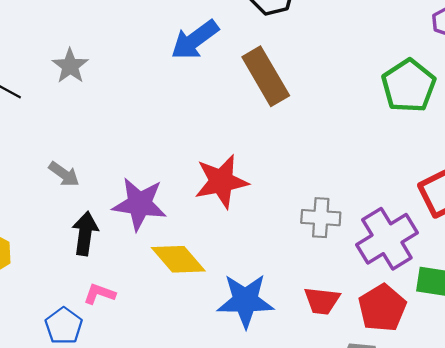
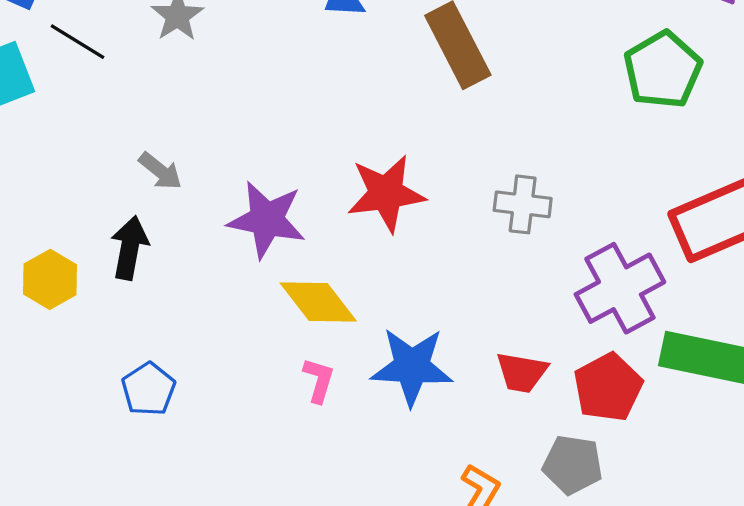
gray cross: (321, 218) -> (523, 204), moved
black arrow: (85, 233) -> (130, 248), moved
pink L-shape: (99, 294) -> (319, 380), moved, turned 84

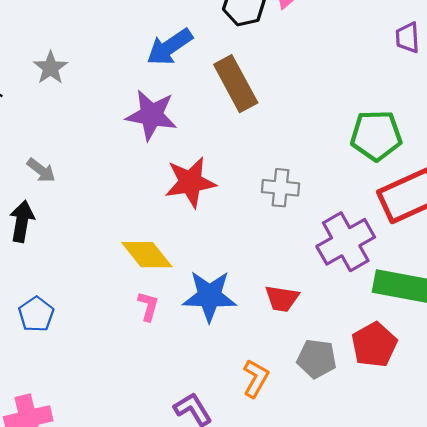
green pentagon: (663, 70) -> (376, 135), moved, turned 30
purple star: (267, 220) -> (151, 115), moved
red pentagon: (608, 387) -> (374, 345), moved

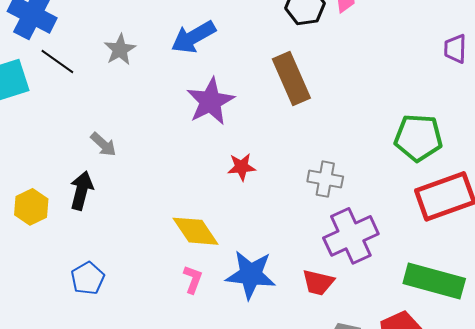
blue arrow: (170, 47) -> (193, 37), moved
purple star: (151, 115) -> (210, 101), turned 30
red star: (190, 182) -> (242, 167), size x0.6
purple cross: (346, 242) -> (351, 236), moved

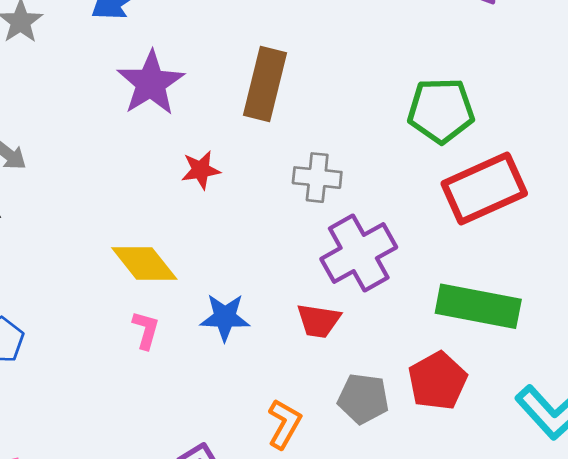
brown rectangle: (291, 78) -> (265, 84), moved, turned 42
blue star: (251, 275) -> (225, 317), size x0.7

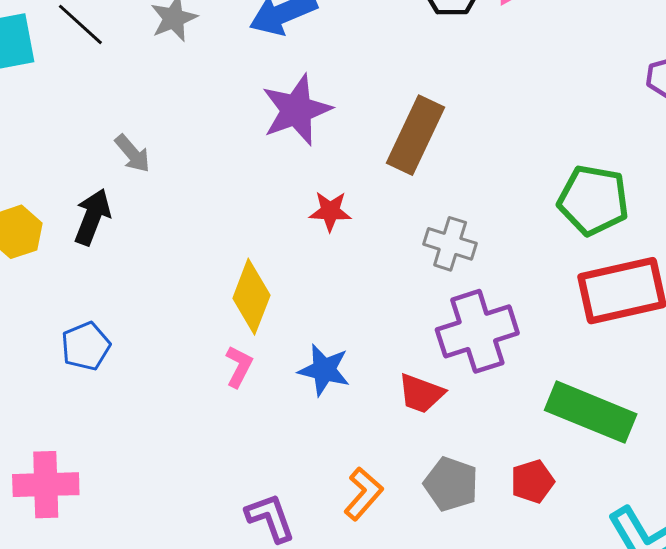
yellow diamond: (144, 263) -> (251, 297), turned 48
red pentagon: (438, 381) -> (532, 481), size x0.7

